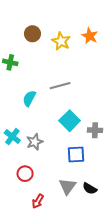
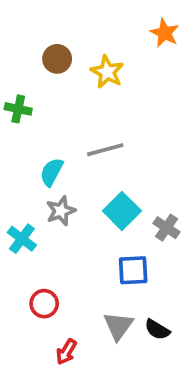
orange star: (90, 36) -> (165, 33), moved
gray cross: (95, 130) -> (166, 228), turned 32
gray star: (35, 142) -> (61, 211), moved

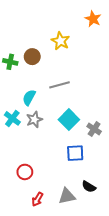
brown circle: (57, 59) -> (32, 57), moved
cyan cross: (22, 239) -> (12, 118), moved
gray triangle: (118, 326) -> (67, 196), moved, turned 42

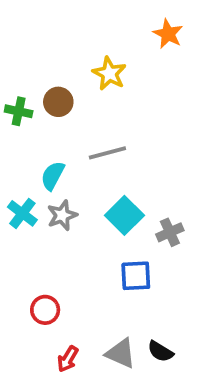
gray cross: (94, 129) -> (170, 232), turned 32
black semicircle: (89, 187) -> (160, 351), moved
gray triangle: (67, 196) -> (121, 353), turned 36

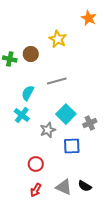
cyan cross: (22, 213) -> (22, 115), moved
gray star: (62, 215) -> (48, 130), moved
red circle: (45, 310) -> (36, 164), moved

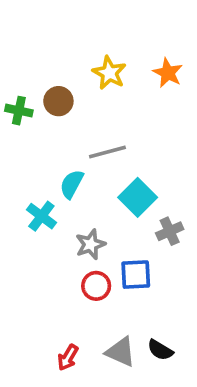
orange star: (89, 18) -> (168, 73), moved
cyan semicircle: (28, 93) -> (72, 184), moved
cyan square: (66, 114) -> (138, 197), moved
red circle: (36, 164) -> (96, 286), moved

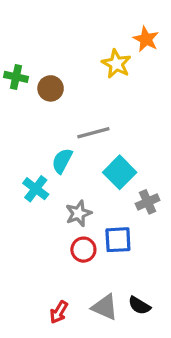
yellow star: (109, 73) -> (116, 64), moved
orange star: (168, 73) -> (146, 39), moved
green cross: (19, 111) -> (16, 77), moved

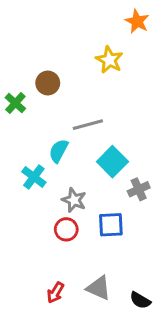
orange star: (146, 39) -> (137, 21), moved
green cross: (16, 77) -> (15, 103), moved, turned 30
gray star: (79, 213) -> (74, 200), turned -30
red circle: (83, 250) -> (66, 229), moved
black semicircle: (139, 305) -> (140, 300), moved

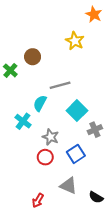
blue square: (111, 225) -> (76, 154), turned -30
gray triangle: (99, 288) -> (68, 186), moved
black semicircle: (140, 300) -> (96, 197), moved

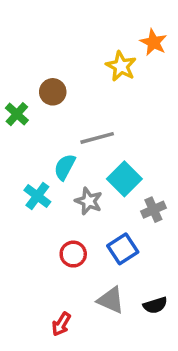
orange star: (94, 14) -> (153, 42), moved
gray star: (51, 137) -> (89, 201), moved
black semicircle: (96, 197) -> (155, 305), moved, turned -48

